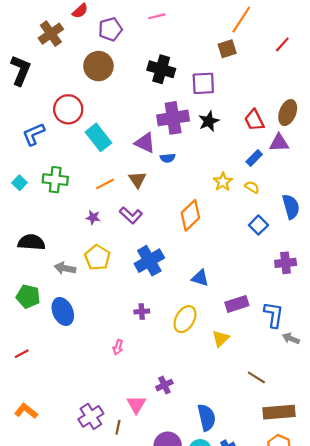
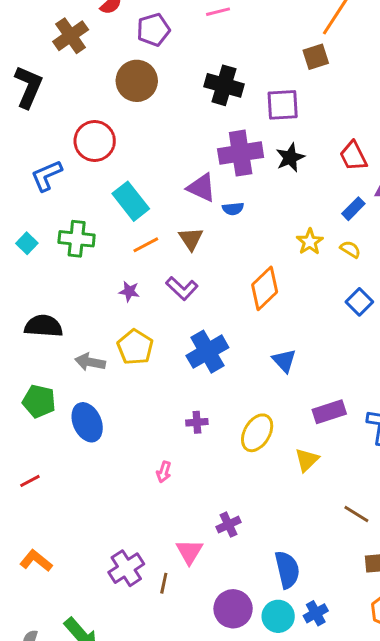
cyan rectangle: (98, 137) -> (131, 201), moved
blue triangle: (200, 278) -> (284, 361), moved, turned 30

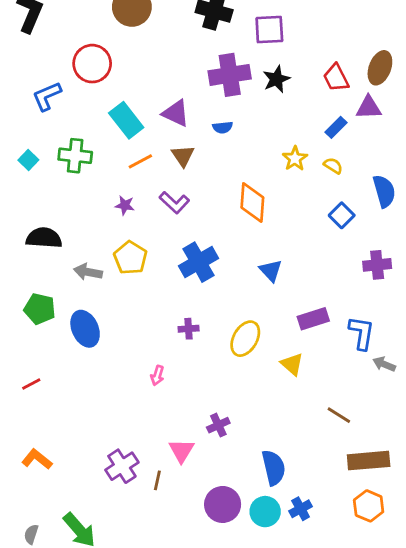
purple triangle: (201, 188) -> (176, 113), moved
orange diamond: (265, 288) -> (252, 203), turned -42
yellow triangle: (307, 460) -> (292, 364), turned -35

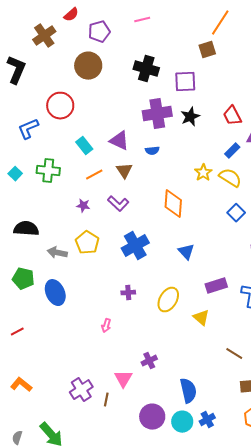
cyan rectangle: (126, 120) -> (84, 146), size x0.7
yellow semicircle: (333, 166) -> (230, 178), size x1.6

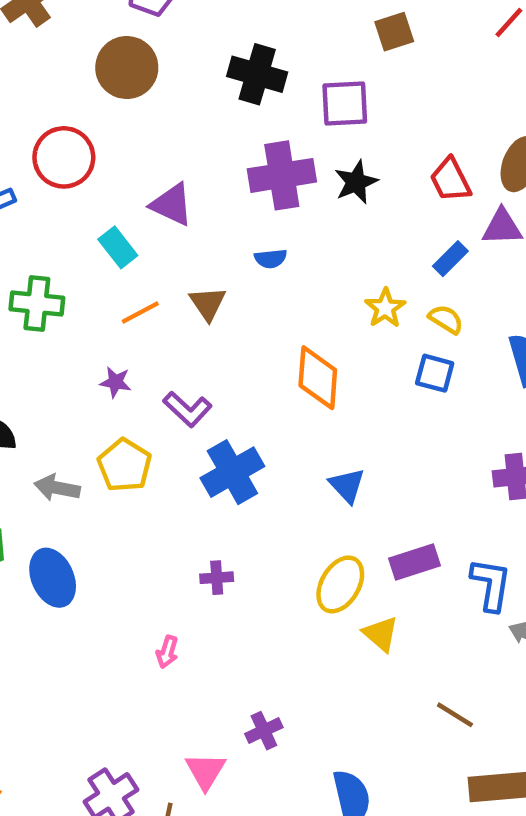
purple triangle: (119, 141) -> (172, 205), moved
yellow semicircle: (230, 178) -> (446, 319), size x0.7
purple L-shape: (118, 204) -> (187, 409), moved
blue square: (236, 213) -> (435, 373), moved, turned -30
yellow ellipse: (168, 300) -> (340, 584), moved

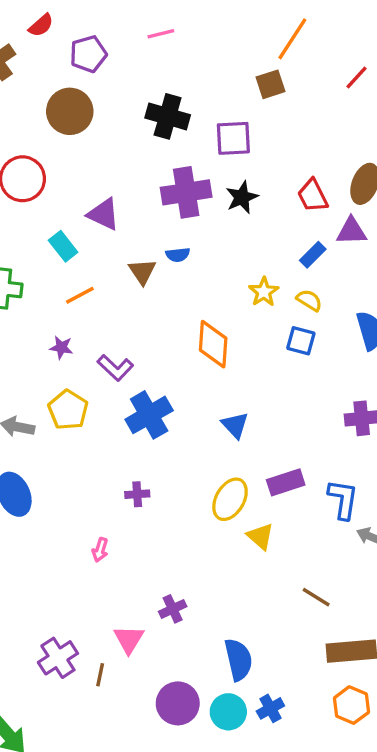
brown triangle: (208, 304) -> (142, 272), moved

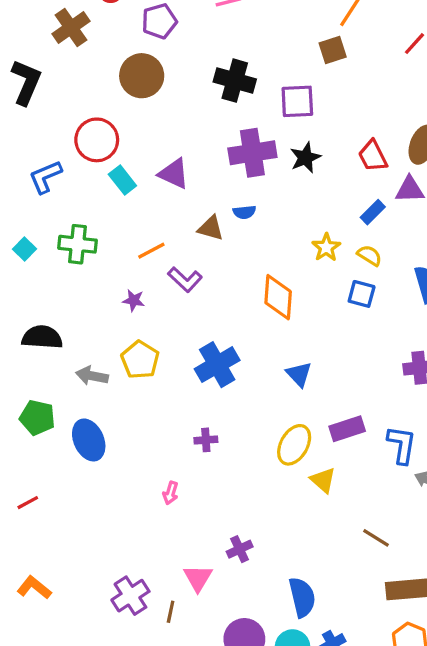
cyan rectangle: (63, 246) -> (122, 180), moved
brown triangle: (142, 272) -> (211, 228), turned -40
purple L-shape: (115, 368) -> (185, 280), moved

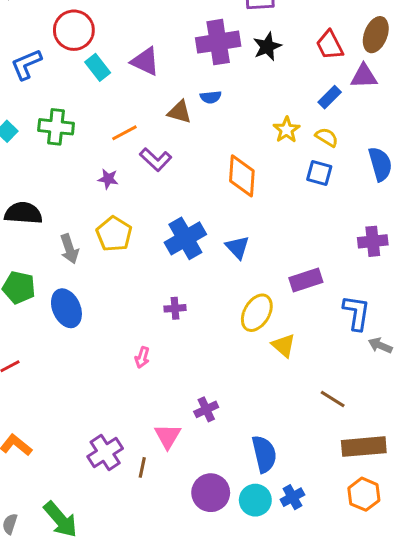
blue triangle: (299, 374) -> (237, 247), moved
gray arrow: (92, 376) -> (69, 249), turned -120
purple rectangle: (347, 429) -> (306, 280), moved

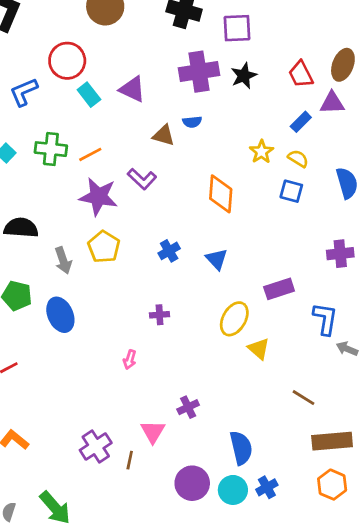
orange line: (124, 133) -> (90, 154), moved
purple star: (108, 179) -> (98, 197), size x2.0
blue cross: (185, 238) -> (169, 251), size x0.6

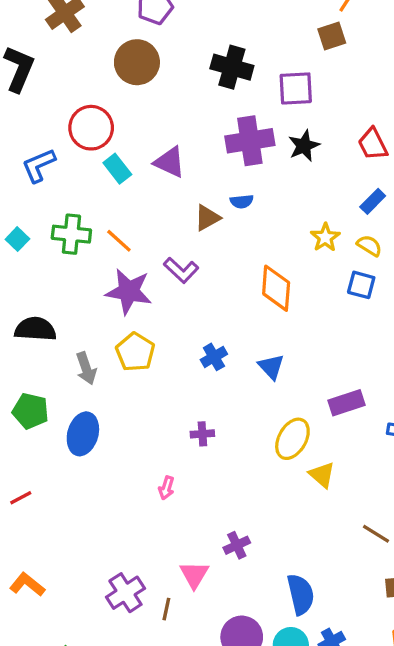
brown triangle: (164, 135) -> (207, 218), turned -45
orange line: (90, 154) -> (119, 241), turned 70
blue ellipse: (60, 315) -> (83, 434), turned 40

